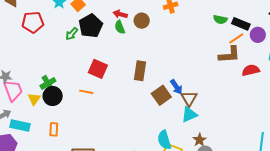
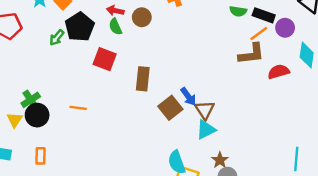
red square: (98, 69) -> (105, 59), moved

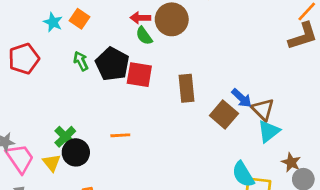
brown circle: (142, 17) -> (172, 19), size x1.5
black pentagon: (80, 27) -> (112, 64), moved
green arrow: (57, 38) -> (81, 61), turned 126

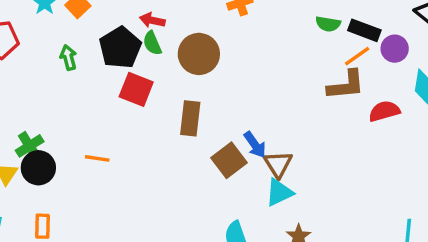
brown circle: (172, 19) -> (199, 54), moved
black pentagon: (112, 64) -> (120, 48), moved

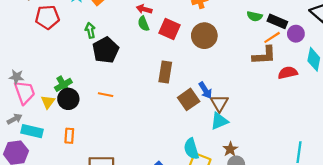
black pentagon: (120, 48) -> (106, 50), moved
brown circle: (199, 54) -> (204, 36), moved
red square: (136, 89) -> (169, 29), moved

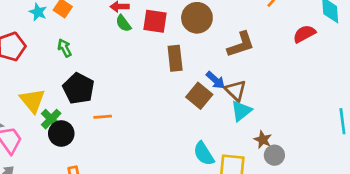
black pentagon: (106, 50) -> (79, 88), moved
brown L-shape: (264, 55) -> (241, 45), moved
brown rectangle: (165, 72) -> (175, 58), moved
yellow triangle: (48, 102) -> (32, 101), moved, size x1.5
cyan semicircle: (191, 149) -> (204, 154), moved

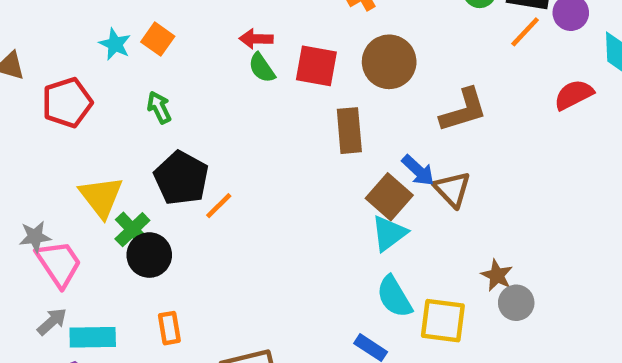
cyan triangle: (241, 111) -> (389, 233), moved
orange line: (103, 117) -> (219, 206), moved, turned -42

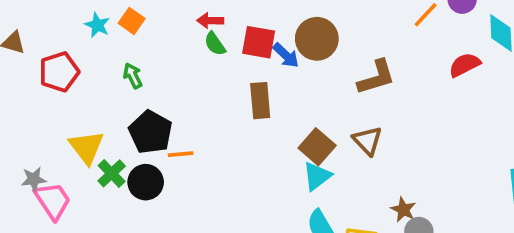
brown rectangle: (349, 131) -> (260, 101), moved
blue arrow: (418, 170) -> (286, 55), moved
orange line: (219, 206) -> (181, 154), turned 40
black circle: (149, 255) -> (146, 182), moved

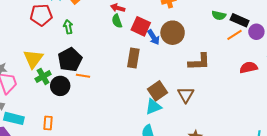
red pentagon: (59, 72) -> (41, 15), moved

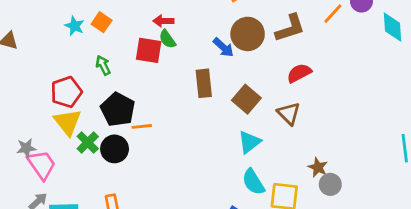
red pentagon: (41, 15) -> (66, 92), moved
red square: (141, 26) -> (149, 50), moved
brown L-shape: (199, 62) -> (290, 28), moved
red semicircle: (249, 67) -> (299, 73), moved
brown square: (158, 91) -> (246, 99), moved

